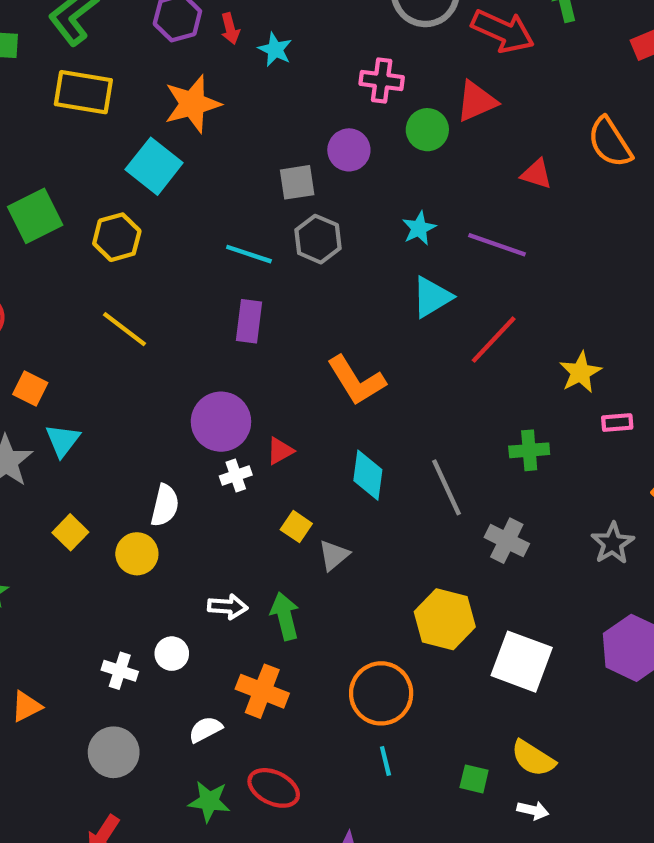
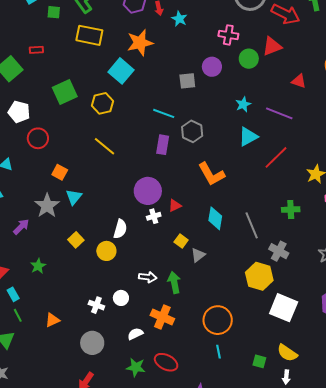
gray hexagon: (318, 239) -> (192, 131), moved
yellow hexagon: (445, 619) -> (259, 276), moved
white arrow: (533, 810) -> (286, 377), turned 80

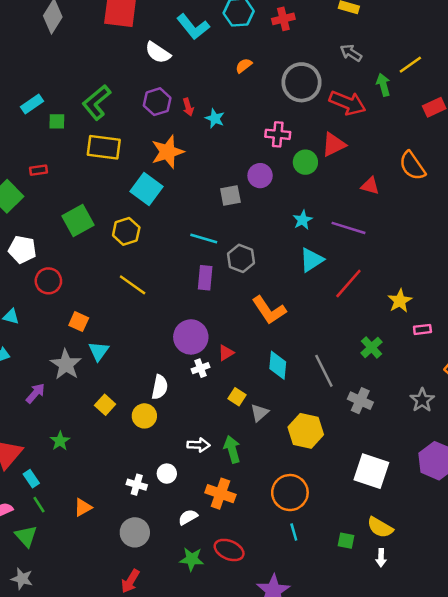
green cross: (291, 210) -> (372, 347), turned -36
yellow hexagon: (259, 276) -> (306, 431), moved

